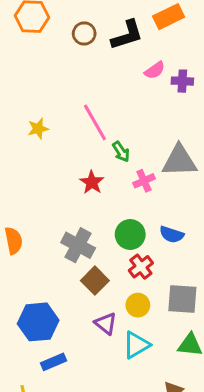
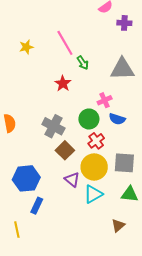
purple cross: (182, 81) -> (124, 23), moved
pink cross: (144, 181) -> (105, 100), moved
yellow circle: (138, 305) -> (94, 167), size x1.6
blue rectangle: (53, 362) -> (37, 206), turned -42

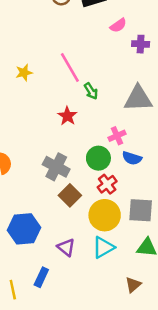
purple triangle: (72, 180) -> (66, 247), moved
blue rectangle: (37, 206) -> (41, 277), moved

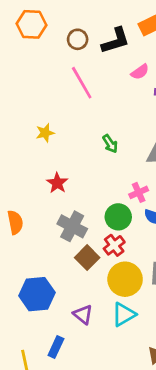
pink line: (70, 68) -> (82, 83), moved
yellow star: (24, 73) -> (45, 133), moved
red star: (67, 116) -> (57, 183), moved
red cross: (107, 184) -> (114, 245), moved

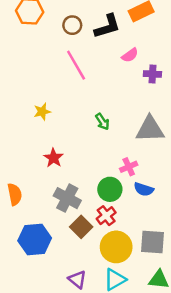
blue hexagon: (37, 294) -> (35, 239), moved

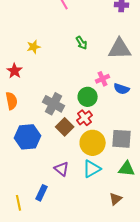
yellow star: (42, 112) -> (34, 47), moved
red star: (53, 158) -> (15, 71), moved
blue semicircle: (144, 189) -> (122, 89), moved

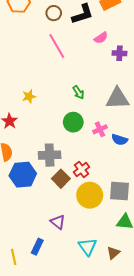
green circle: (88, 97) -> (73, 122), moved
gray cross: (54, 104) -> (50, 155), turned -30
blue hexagon: (28, 137) -> (23, 175), moved
cyan triangle: (92, 169) -> (88, 247), moved, turned -36

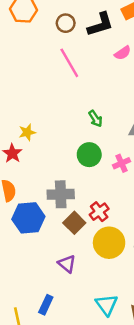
yellow star: (29, 96) -> (27, 132), moved
purple triangle: (58, 222) -> (67, 264), moved

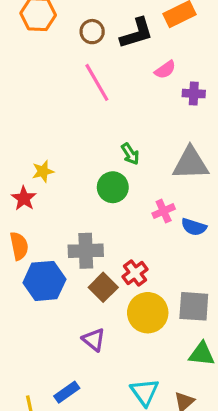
green circle: (89, 155) -> (113, 187), moved
blue rectangle: (46, 305) -> (67, 392), turned 30

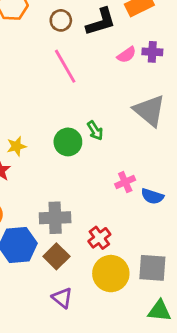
purple cross: (194, 94) -> (152, 52), moved
gray triangle: (191, 163) -> (149, 111), moved, turned 42
green circle: (113, 187) -> (68, 142), moved
brown square: (103, 287) -> (56, 256), moved

